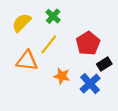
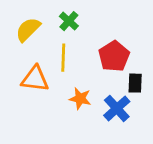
yellow line: (49, 44) -> (63, 58), turned -36
black rectangle: (104, 64) -> (135, 83), turned -56

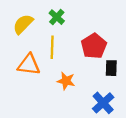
blue cross: (117, 108) -> (103, 103), moved

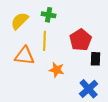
green cross: (57, 17) -> (49, 15), turned -32

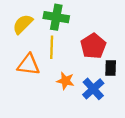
green cross: (49, 15) -> (56, 17), size x1.5
blue cross: (89, 89) -> (93, 89), moved

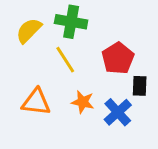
yellow line: (52, 47) -> (65, 60), turned -35
orange triangle: (28, 65) -> (36, 102), moved

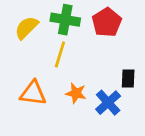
red pentagon: (118, 58) -> (107, 22), moved
yellow line: (65, 60) -> (60, 54), turned 50

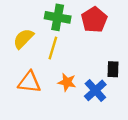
yellow semicircle: (26, 28) -> (23, 39), moved

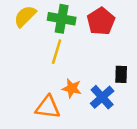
yellow semicircle: (23, 39) -> (25, 16), moved
orange triangle: (29, 82) -> (48, 107), moved

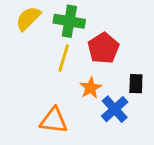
red pentagon: (101, 21) -> (103, 48), moved
orange star: (72, 88) -> (91, 88), moved, turned 30

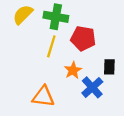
red pentagon: (103, 48) -> (83, 38), turned -30

